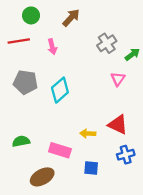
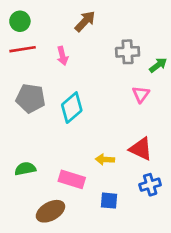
green circle: (31, 15) -> (20, 21), moved
gray cross: (107, 43) -> (128, 52), turned 30

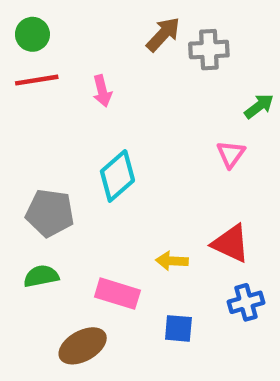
brown arrow: (85, 21) -> (163, 34), moved
gray cross: (128, 52) -> (209, 50), moved
gray pentagon: (31, 98) -> (50, 213), moved

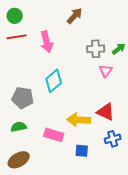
gray cross: (209, 50) -> (96, 49), moved
pink arrow: (102, 91) -> (47, 42), size x1.5
yellow arrow: (172, 261) -> (79, 120), size x1.6
brown ellipse: (83, 346) -> (19, 160), moved

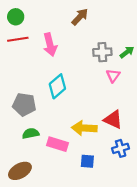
green semicircle: (19, 127) -> (31, 133), moved

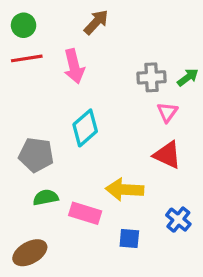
brown arrow: (80, 17) -> (96, 22), moved
red triangle: (113, 120) -> (167, 155), moved
blue cross: (121, 148) -> (178, 220), turned -35

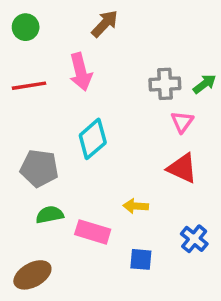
red line: (27, 58) -> (29, 86), moved
yellow arrow: (125, 190) -> (136, 206), size x0.6

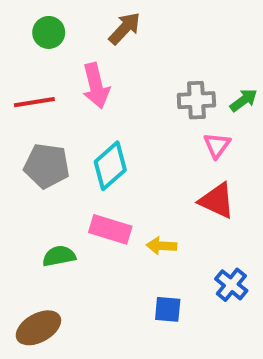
green circle: (26, 27) -> (49, 32), moved
gray pentagon: (39, 168) -> (47, 166), moved
pink rectangle: (93, 232) -> (110, 229), moved

